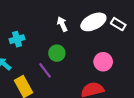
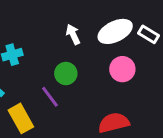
pink circle: (103, 62) -> (122, 69), moved

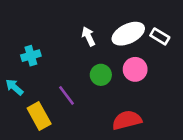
green circle: (66, 73) -> (101, 75), moved

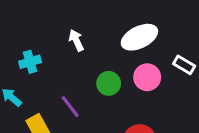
white arrow: (88, 36) -> (76, 40), moved
white rectangle: (160, 36) -> (184, 65), moved

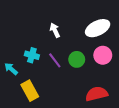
cyan cross: (30, 62) -> (32, 55), moved, turned 32
purple line: (70, 107) -> (55, 60), moved

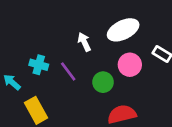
white arrow: (55, 30) -> (84, 42), moved
green circle: (77, 59) -> (103, 82), moved

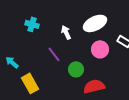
cyan cross: (39, 65) -> (32, 24), moved
green circle: (103, 82) -> (76, 69), moved

